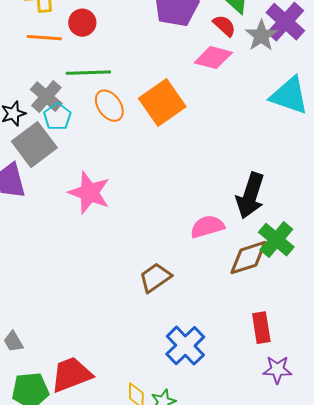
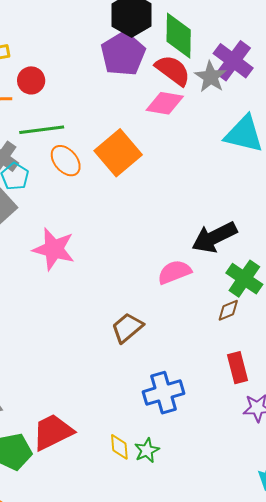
red semicircle: (224, 26) -> (173, 70), size x1.5
black arrow: (250, 196) -> (214, 237), turned 51
brown diamond: (248, 258) -> (228, 310), moved, size x0.6
blue cross: (185, 346) -> (164, 393), turned 33

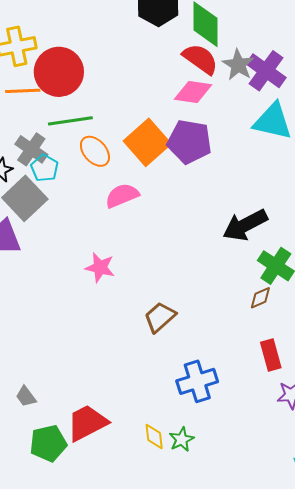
purple pentagon: (123, 54) -> (189, 142), moved, turned -30
purple cross: (233, 61) -> (266, 71), moved
red circle: (31, 80) -> (59, 72), size x1.8
pink star: (54, 249) -> (100, 267), moved, size x0.7
pink semicircle: (174, 272) -> (122, 196), moved

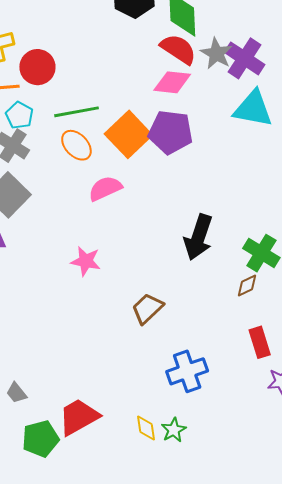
red circle: (59, 72) -> (37, 67), size x0.7
green line: (70, 121) -> (77, 112), moved
cyan pentagon: (45, 168) -> (19, 115), moved
black arrow: (245, 225) -> (198, 237), moved, turned -42

